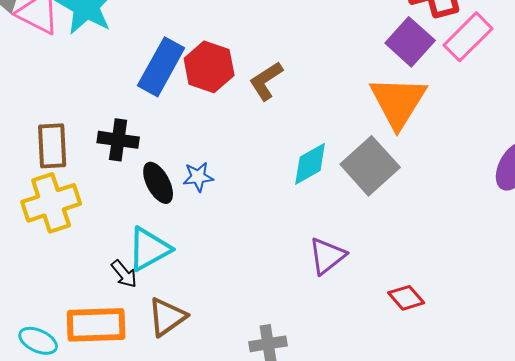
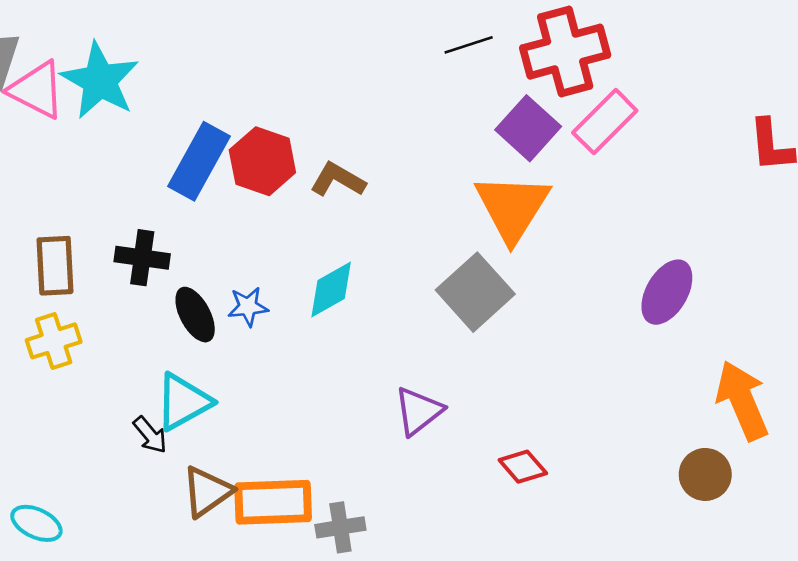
brown L-shape: (266, 81) -> (338, 180), turned 63
cyan diamond: (310, 164) -> (331, 289), moved
yellow cross: (51, 203) -> (54, 341), size x0.7
orange rectangle: (96, 325) -> (273, 502), moved

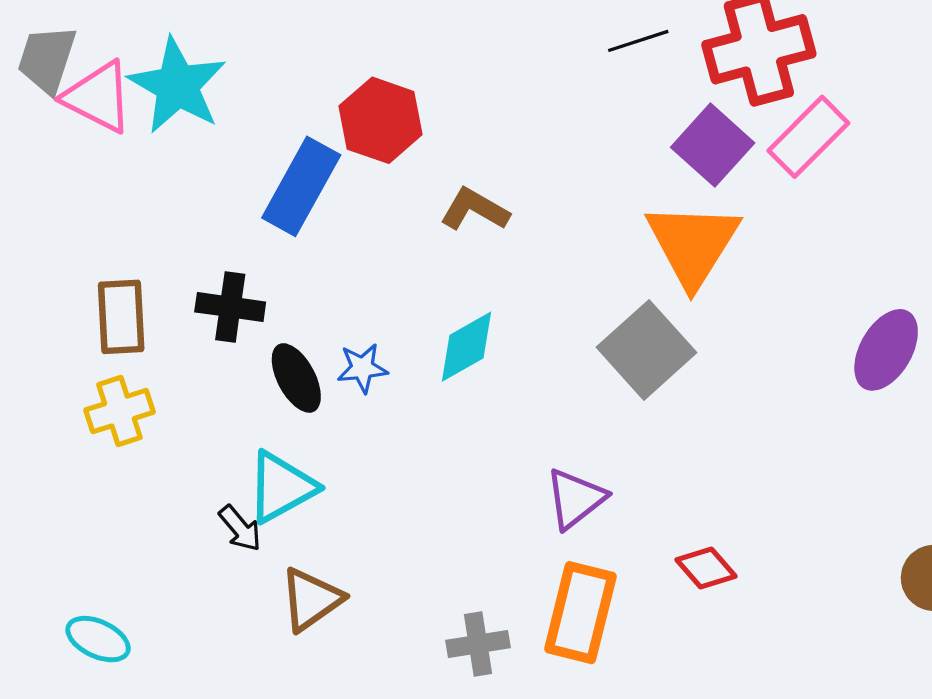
red hexagon: (262, 161) -> (381, 120), moved
orange rectangle: (273, 502) -> (580, 613), moved, turned -74

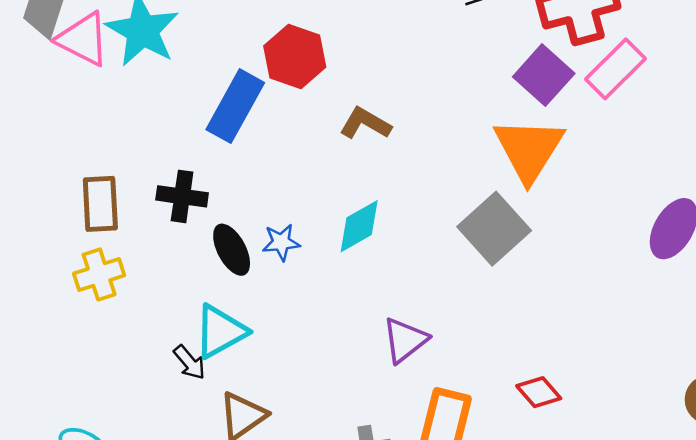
purple triangle: (575, 499) -> (405, 340), moved

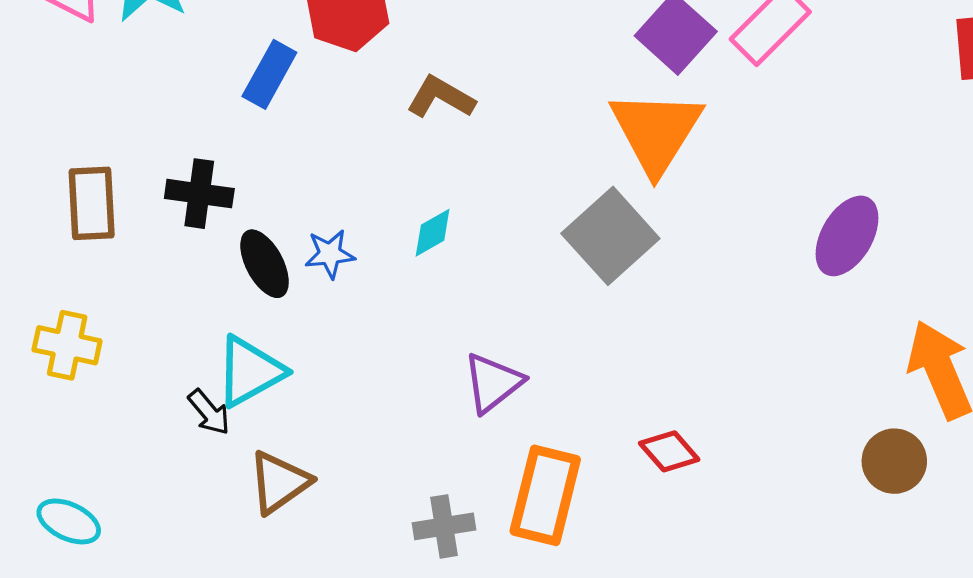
blue rectangle: (235, 106) -> (269, 74), size x0.7
cyan diamond: (359, 226) -> (433, 233), size x0.7
yellow cross: (99, 274) -> (67, 345), moved, turned 30

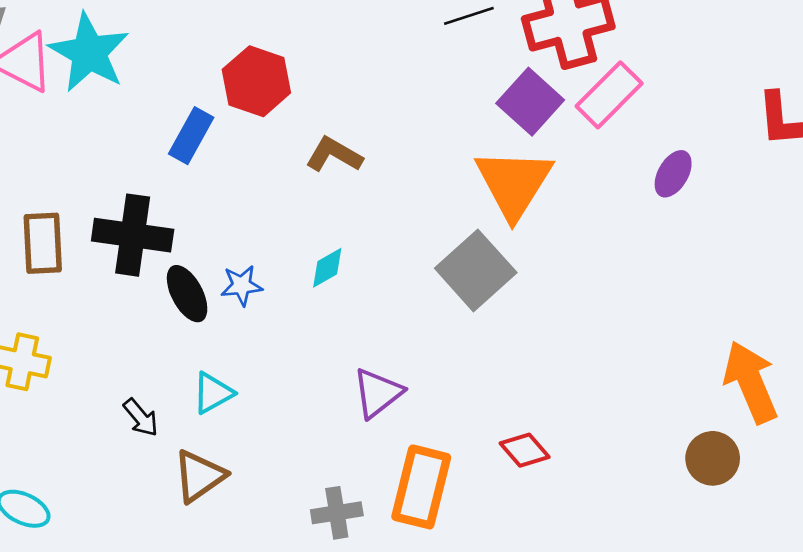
black cross: (199, 194) -> (133, 235), size x1.4
purple ellipse: (847, 236) -> (673, 174), moved, size x0.7
cyan triangle: (250, 371) -> (213, 393), moved, size x0.7

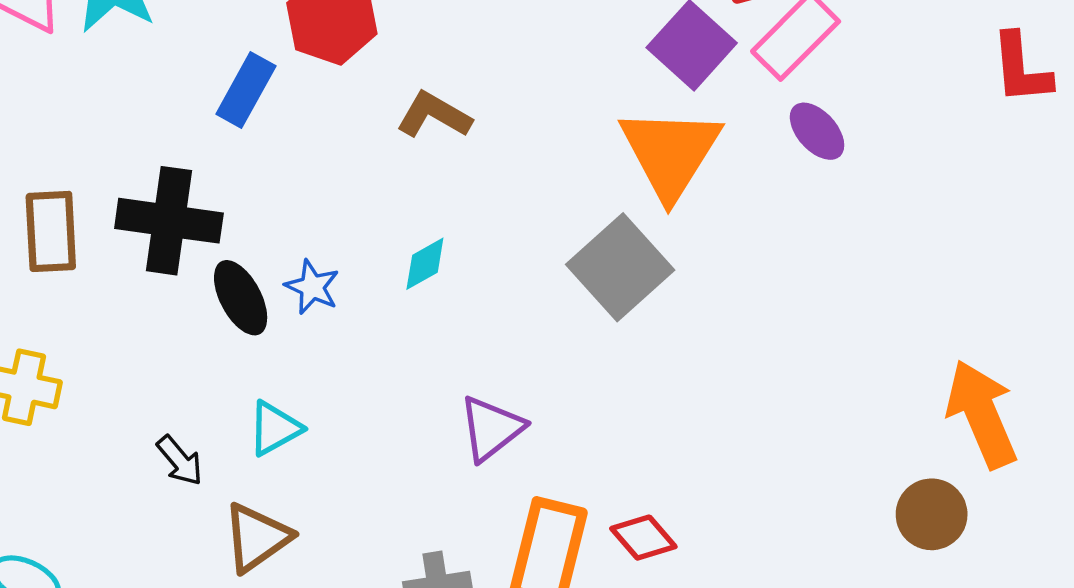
purple ellipse: (673, 174) -> (817, 131), moved, turned -72
blue star: (242, 285) -> (312, 287), turned 30
red diamond: (525, 450) -> (643, 538), moved

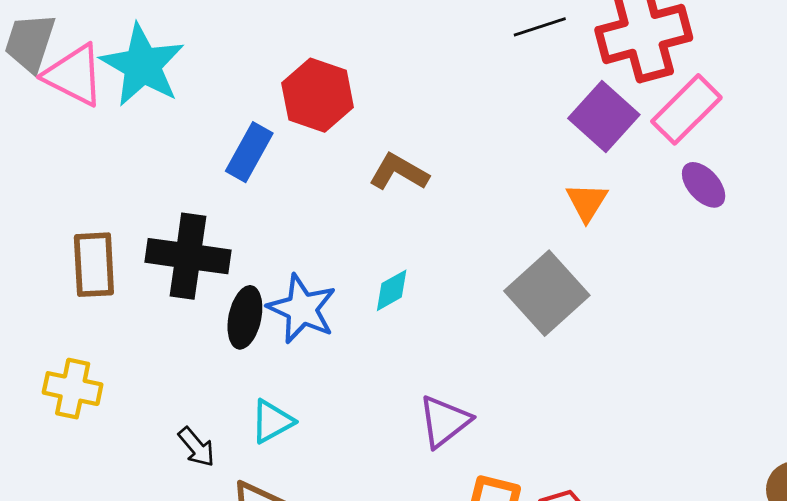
orange triangle: (670, 153) -> (587, 202), size x0.5
blue star: (312, 287) -> (302, 309), size x1.6
black ellipse: (241, 298) -> (245, 317), turned 40

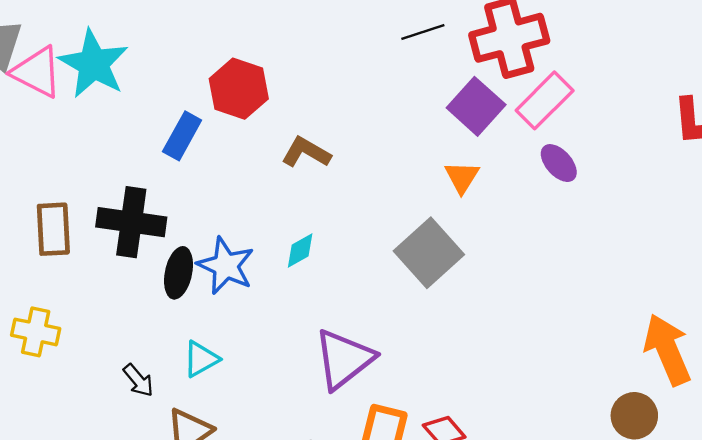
purple triangle: (444, 421) -> (344, 359), size x1.4

